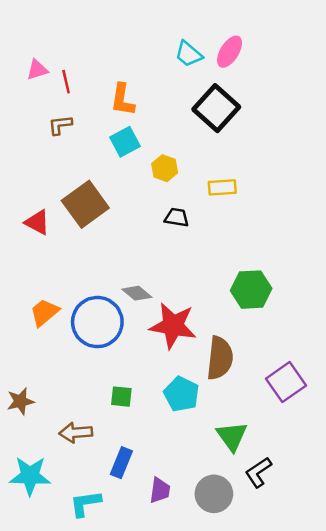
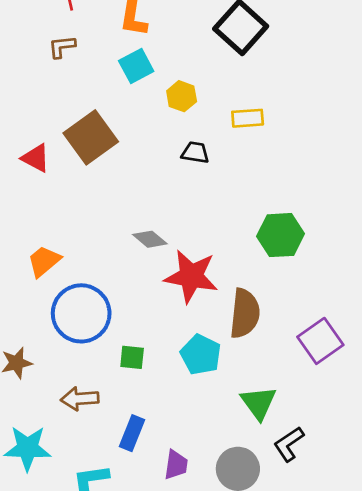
blue circle: (97, 322) -> (81, 313), moved

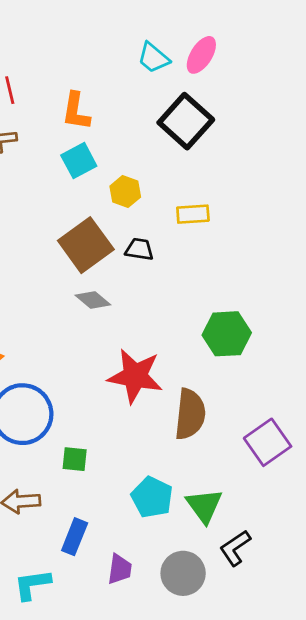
brown square: (91, 137) -> (86, 245), moved
gray diamond: (150, 239) -> (93, 300), moved
cyan pentagon: (201, 355) -> (152, 497), moved

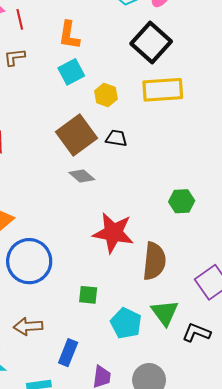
yellow rectangle: (193, 214) -> (163, 90), moved, size x1.6
green hexagon: (227, 334) -> (182, 201), size x0.7
green square: (75, 459) -> (88, 295), moved
green triangle: (204, 506) -> (165, 313), moved
black L-shape: (235, 548) -> (196, 333), moved, turned 56

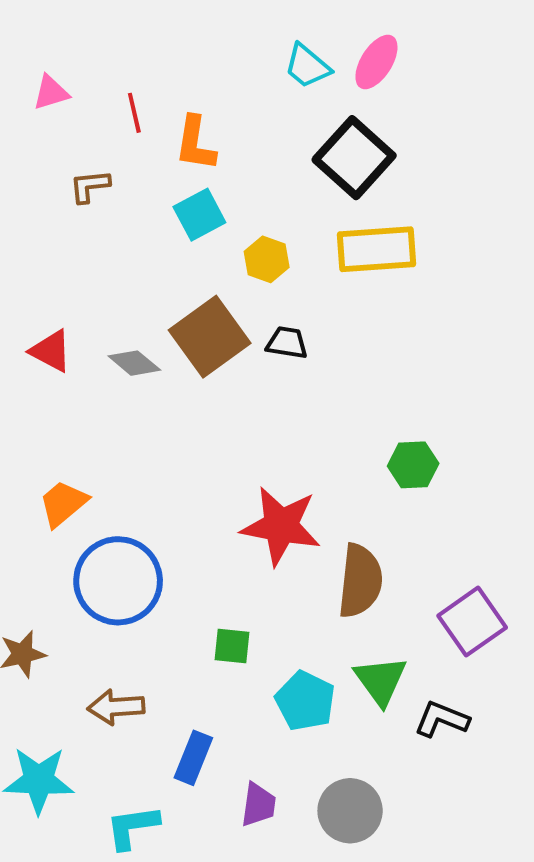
red line: (20, 19) -> (134, 113), moved
gray diamond: (82, 176) -> (134, 363), moved

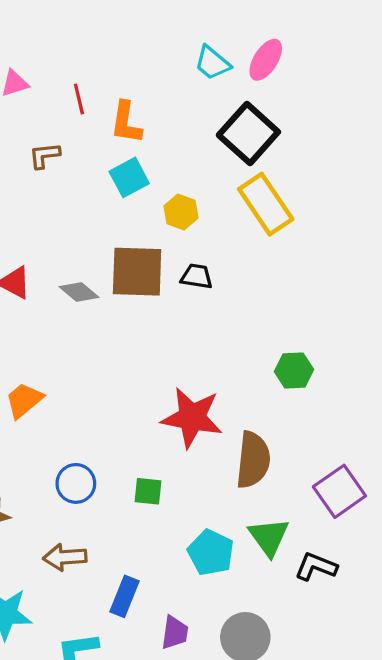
yellow rectangle: (376, 249) -> (266, 204), turned 60
brown square: (210, 337) -> (137, 272), turned 38
blue circle: (118, 581) -> (76, 483), moved, size x0.6
green square: (232, 646) -> (148, 491), moved

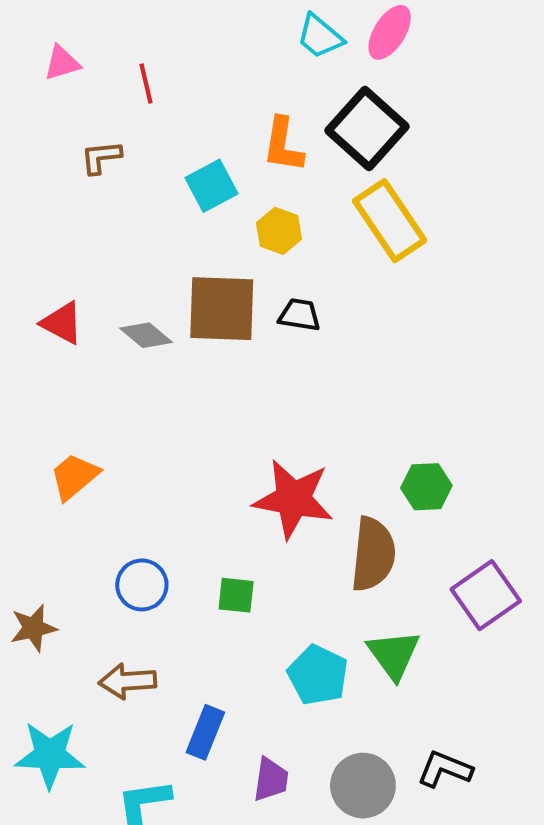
orange L-shape: (126, 123) -> (283, 145), moved
green hexagon: (294, 370) -> (426, 487), moved
black L-shape: (316, 567) -> (445, 769), moved

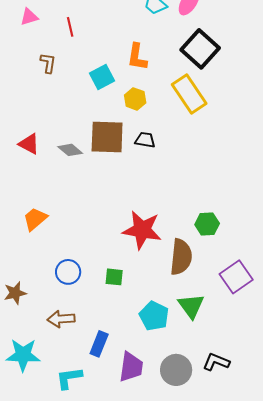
black square: (367, 129) -> (200, 49), moved
brown L-shape: (101, 157) -> (48, 63), turned 105
purple trapezoid: (271, 779) -> (131, 367), size x1.4

